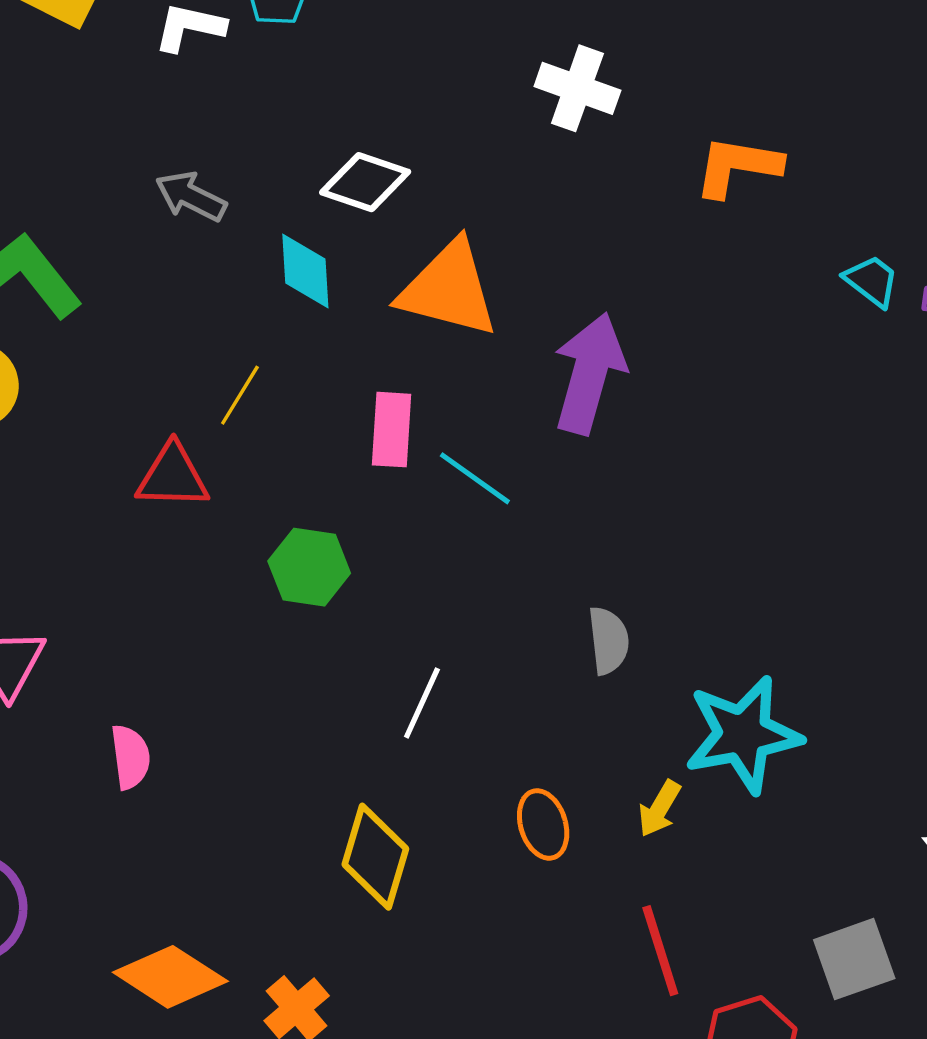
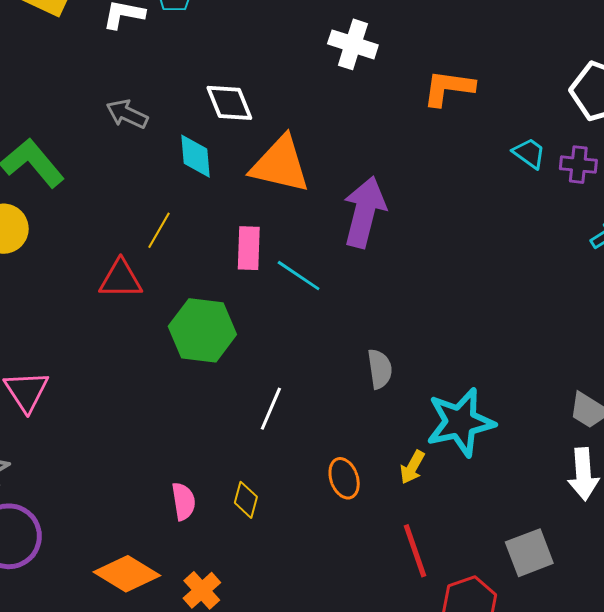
white diamond: (365, 182) -> (229, 103), turned 51
green hexagon: (309, 567) -> (202, 330), size x1.4
pink semicircle: (130, 757) -> (183, 501), moved
yellow diamond: (375, 857) -> (246, 500), size x0.6

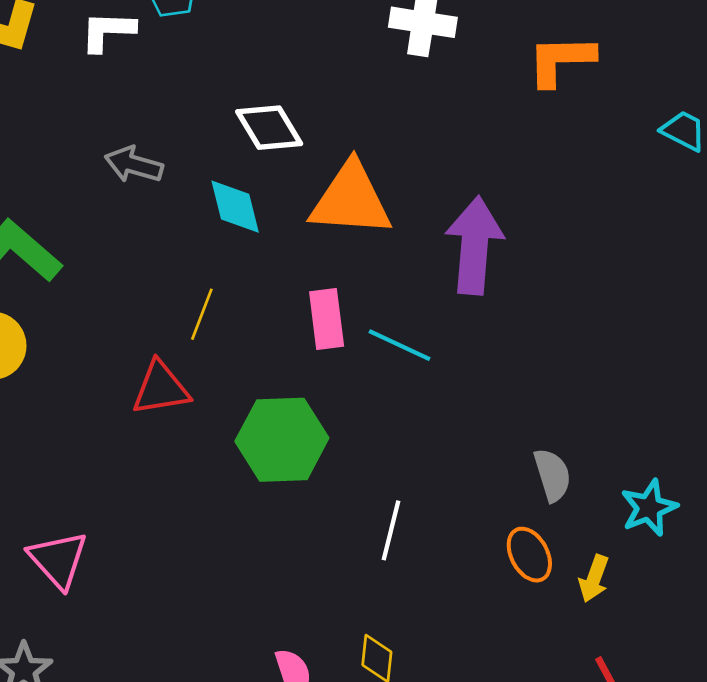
gray semicircle: (380, 369) -> (552, 475), moved
cyan star: (460, 422) -> (649, 508), size x0.6
orange ellipse: (344, 478) -> (529, 555), moved

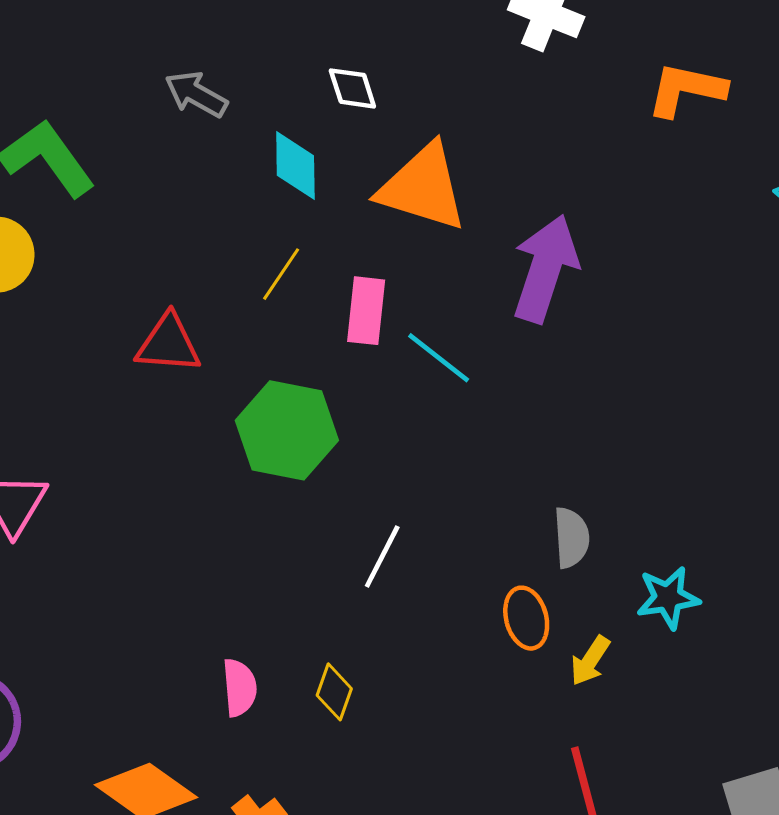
white diamond: (269, 128) -> (352, 88), size x0.7
yellow line: (202, 314) -> (281, 274), moved

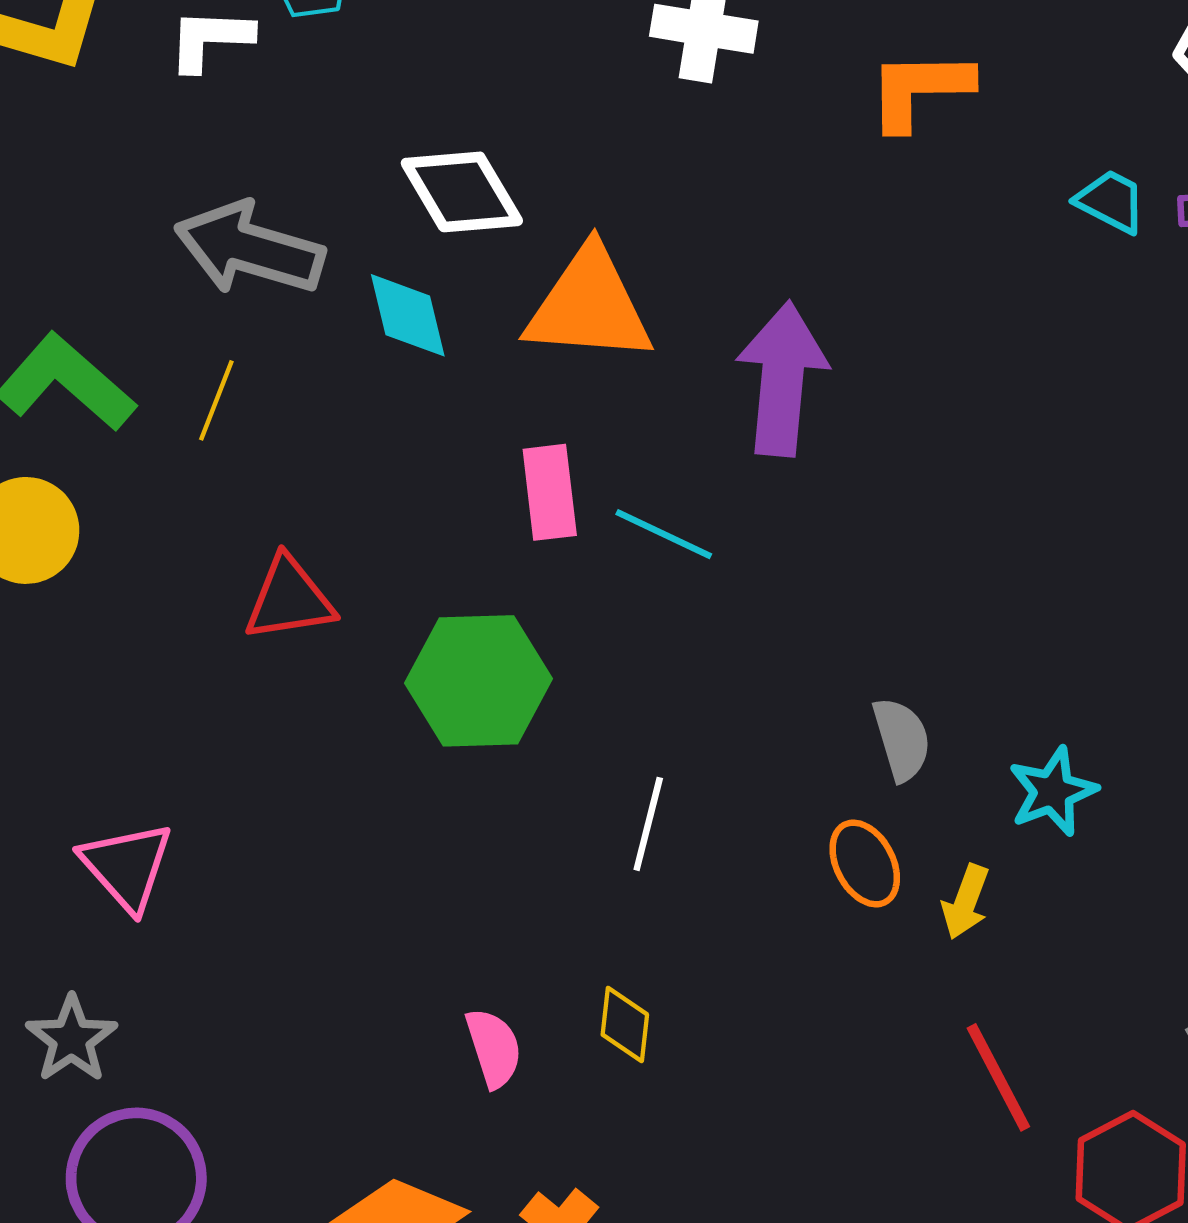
white diamond: (352, 88) -> (462, 192), size x1.6
gray arrow: (196, 94) -> (249, 248), size x1.6
yellow line: (281, 274) -> (216, 400), moved

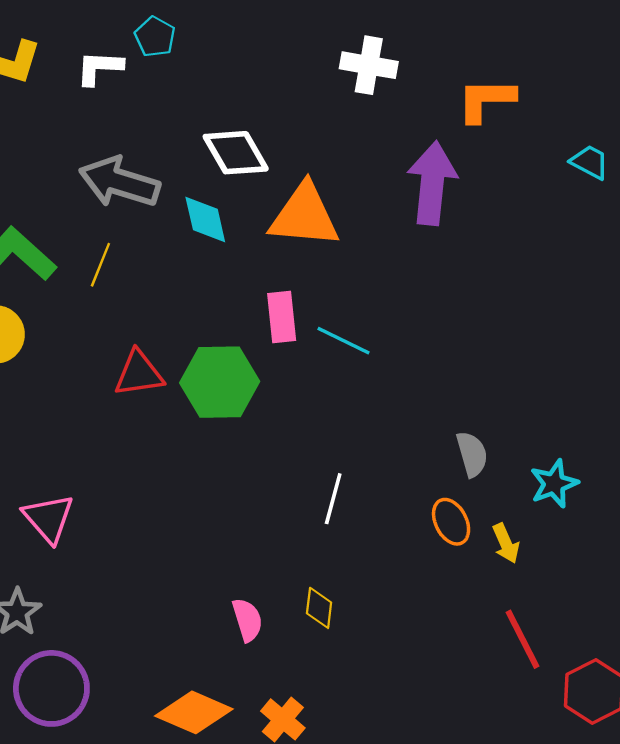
purple arrow: (782, 379) -> (432, 183), moved
green hexagon: (478, 681) -> (220, 382), moved
yellow arrow: (966, 902) -> (506, 543), turned -45

